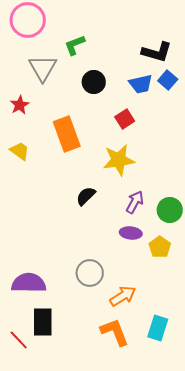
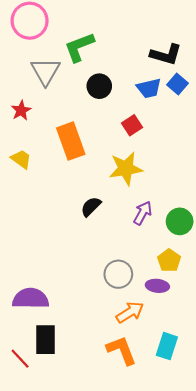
green L-shape: (75, 45) -> (79, 47), size x1.4
purple ellipse: (131, 233) -> (157, 286), moved
gray circle: (90, 273) -> (118, 274), moved

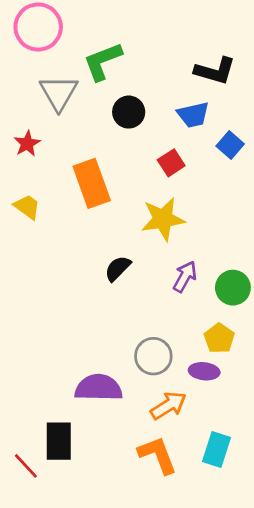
blue square: (177, 84) -> (230, 145), moved
purple semicircle: (31, 298) -> (99, 388), moved

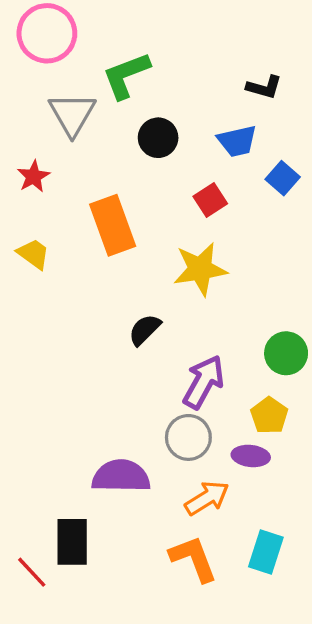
black L-shape: (215, 71) -> (264, 87), size x0.7
purple arrow: (185, 277) -> (204, 382), moved, size x1.4

